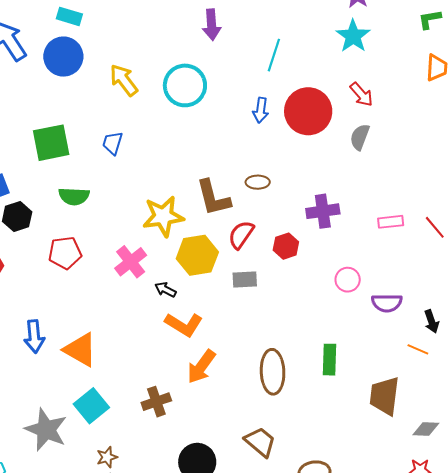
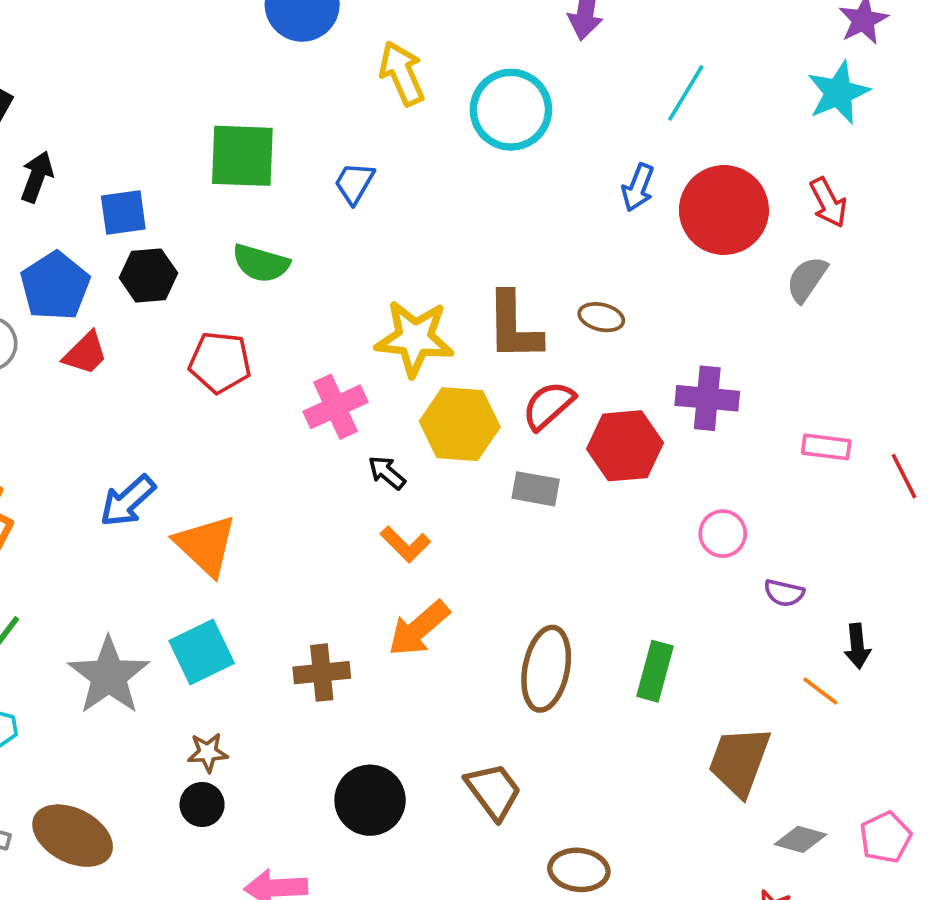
red hexagon: (286, 246) -> (625, 446), size x1.5
purple semicircle: (387, 303) -> (784, 593), size x0.7
orange L-shape: (184, 325) -> (405, 544), size x0.7
blue arrow: (34, 336) -> (128, 501), turned 40

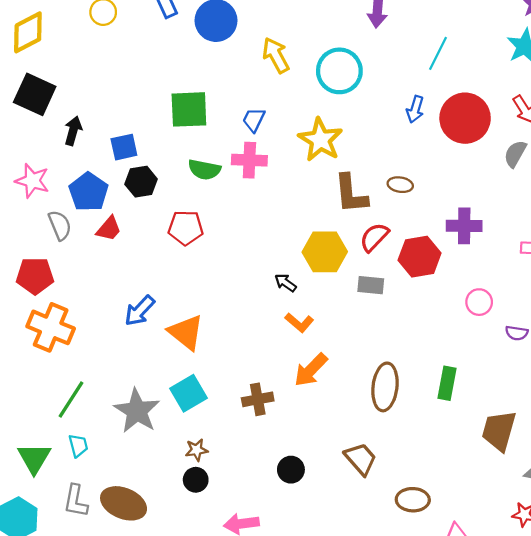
yellow star: (415, 338) -> (320, 140), moved, turned 30
pink cross: (336, 407) -> (249, 160), moved, turned 32
black circle: (370, 800) -> (291, 470), size x0.7

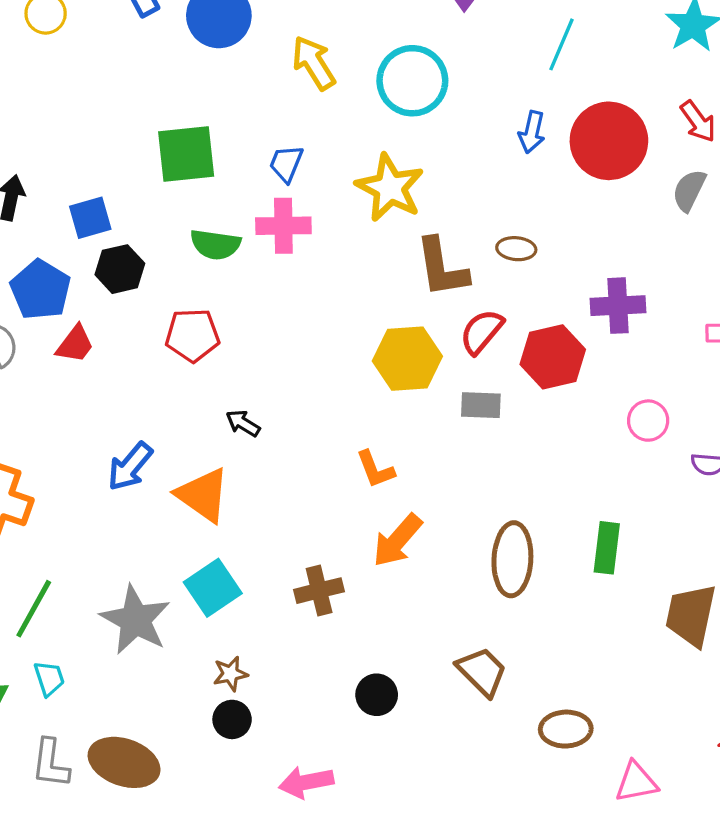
black arrow: (285, 283) -> (243, 423), moved
orange L-shape: (299, 323) -> (375, 469), turned 32

